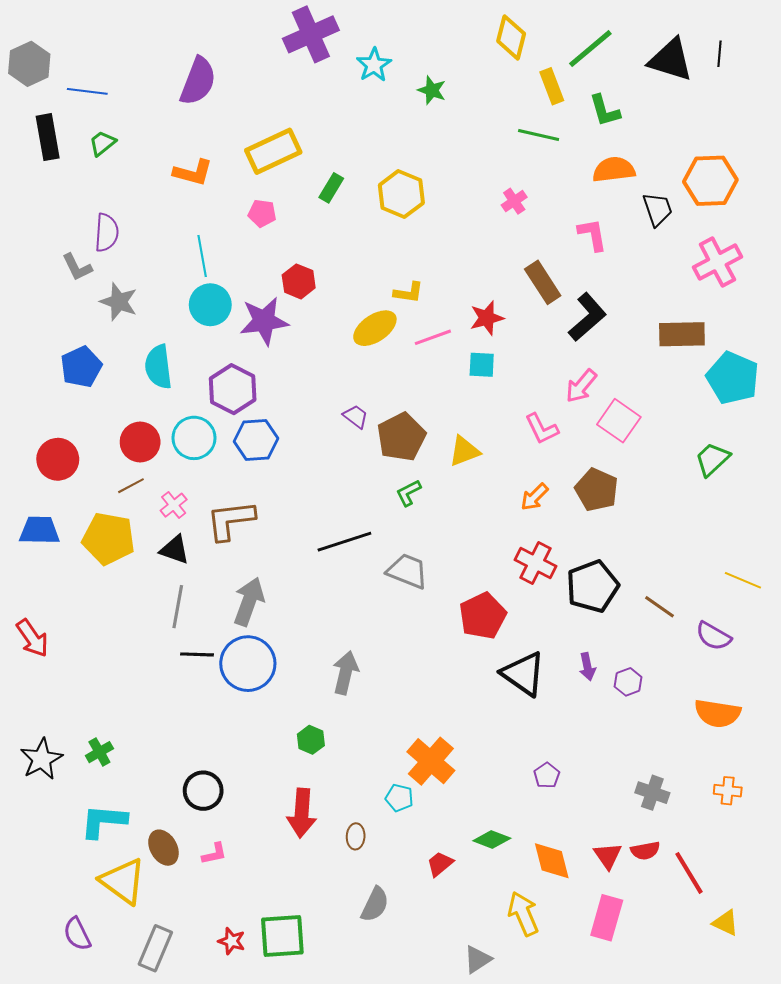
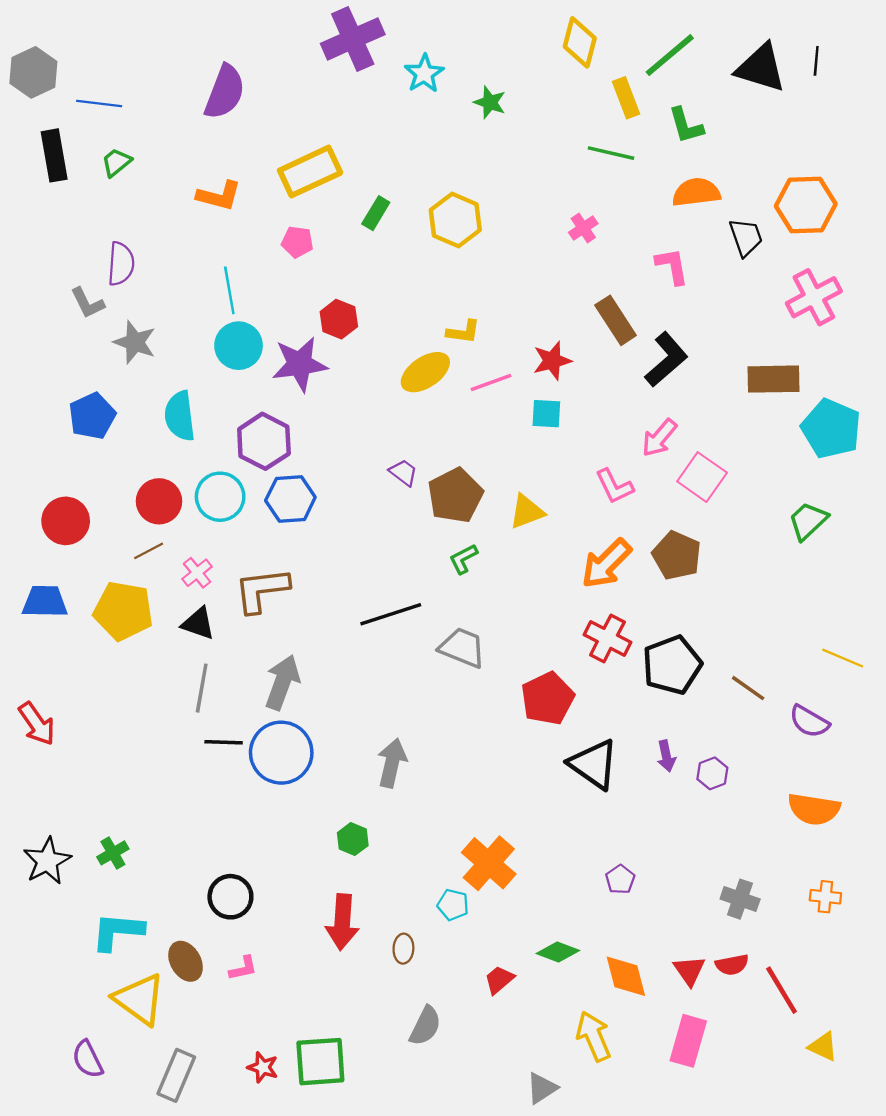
orange arrow: (535, 497) -> (606, 564), size x1.6

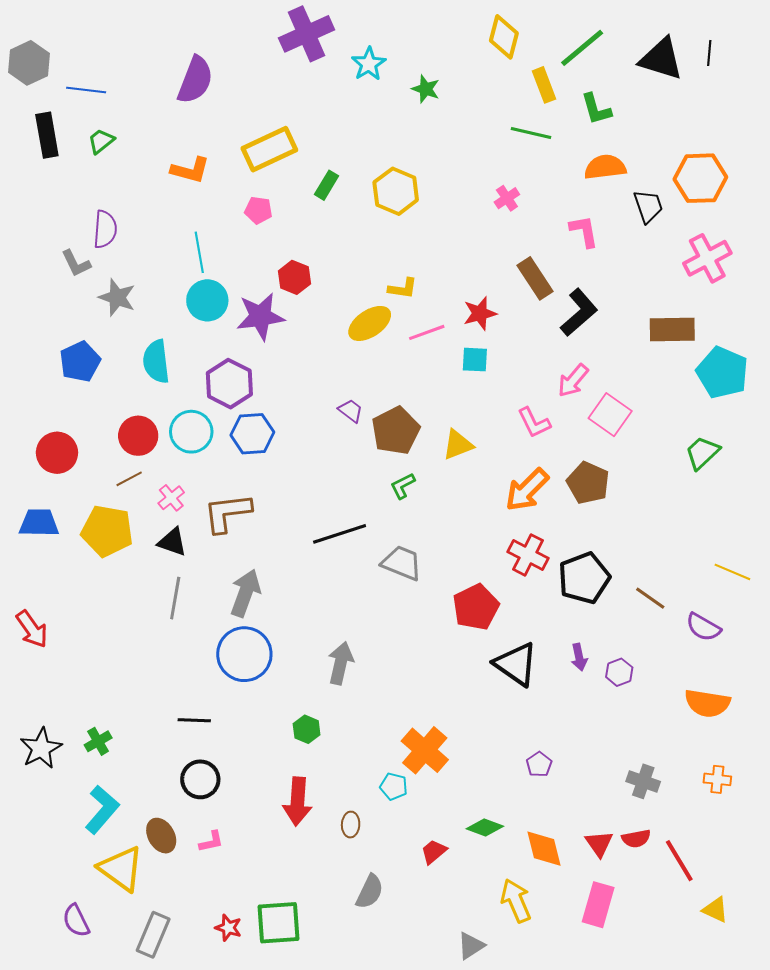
black line: (224, 742) -> (194, 720), moved
cyan L-shape: (118, 931) -> (102, 809), turned 126

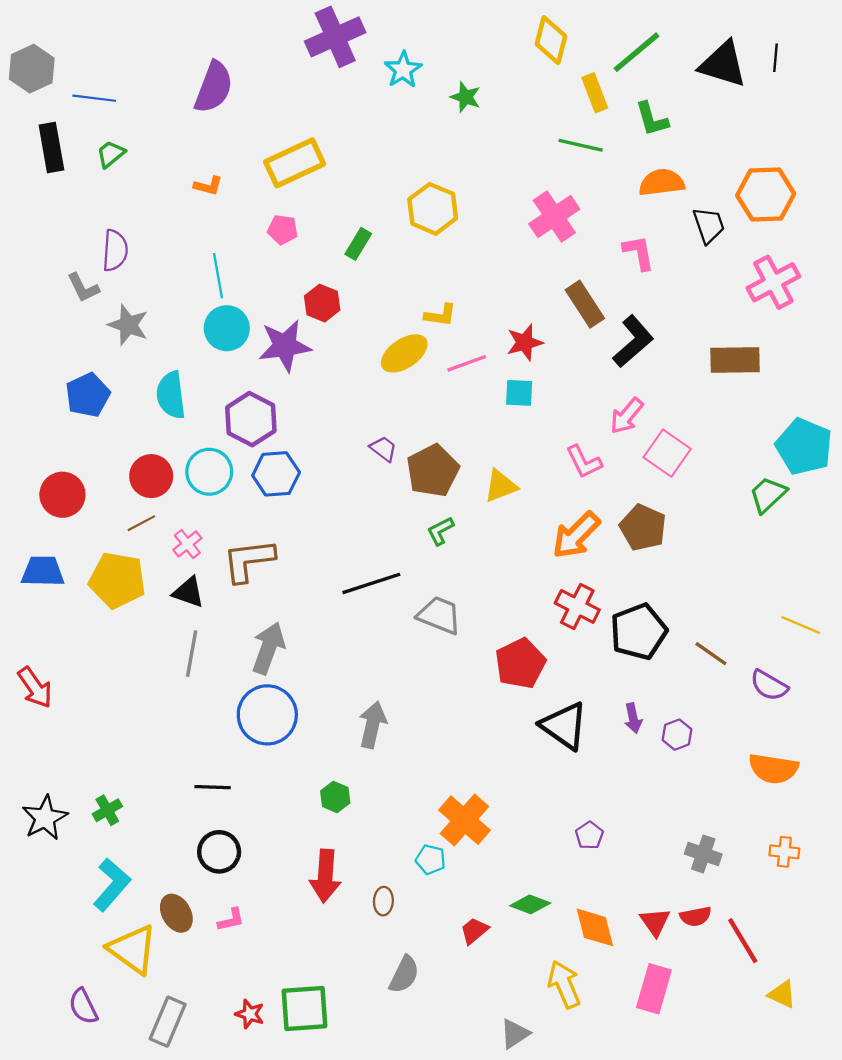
orange L-shape: (190, 170) -> (208, 186), size x0.7
green rectangle: (327, 185) -> (358, 244), moved
pink cross: (507, 198) -> (554, 216), size x1.8
cyan pentagon: (722, 373) -> (804, 447), moved

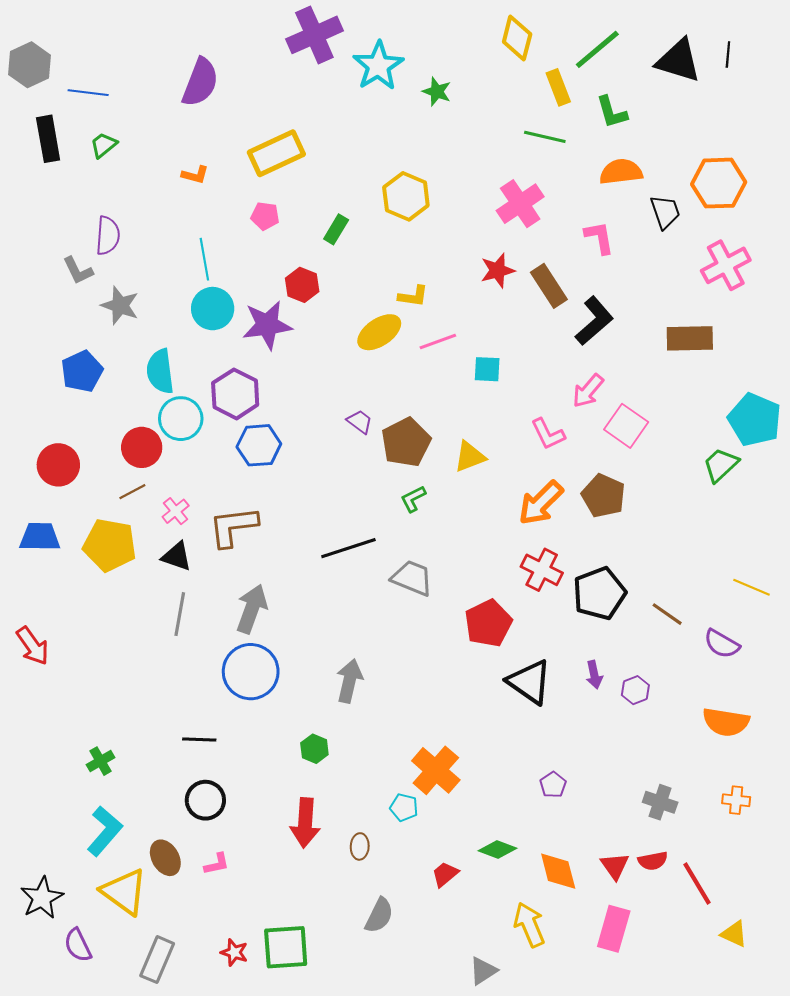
cyan star: (403, 70) -> (378, 66), size x1.4
red star: (525, 342) -> (498, 270), moved
cyan circle: (209, 472) -> (181, 419), moved
black star: (45, 818) -> (42, 898), moved

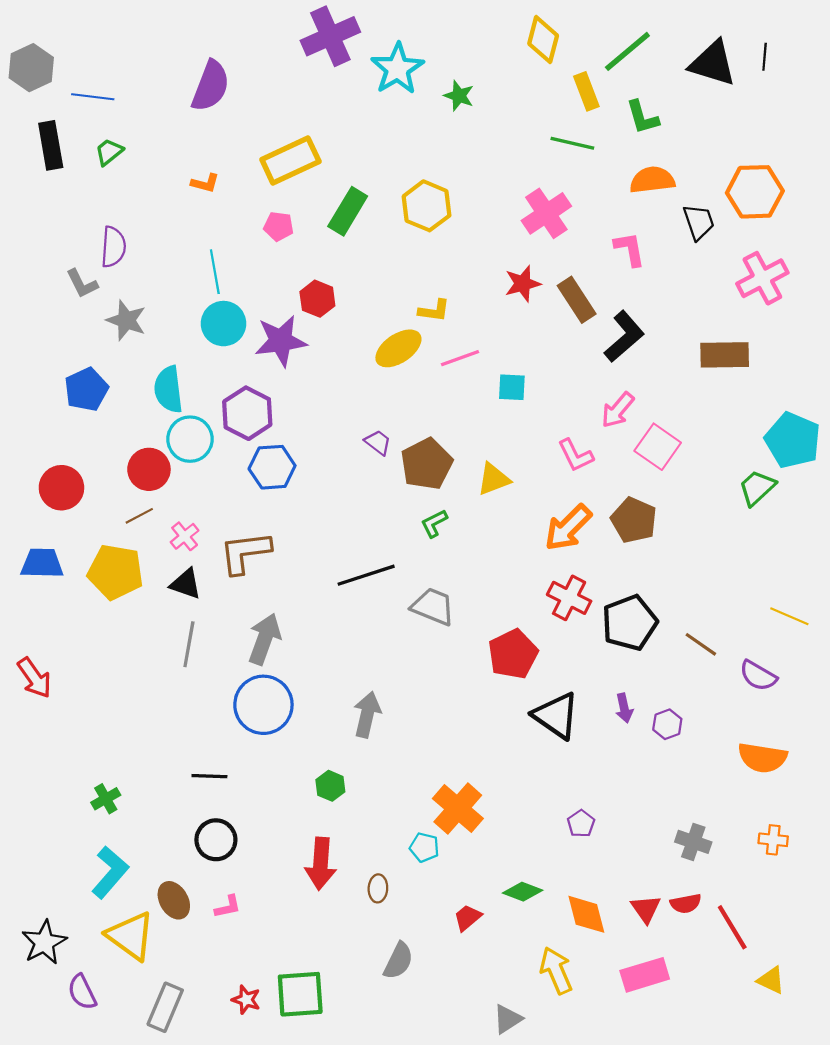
green rectangle: (336, 229) -> (348, 211), moved, size x1.5
pink rectangle: (614, 929) -> (645, 975), turned 57

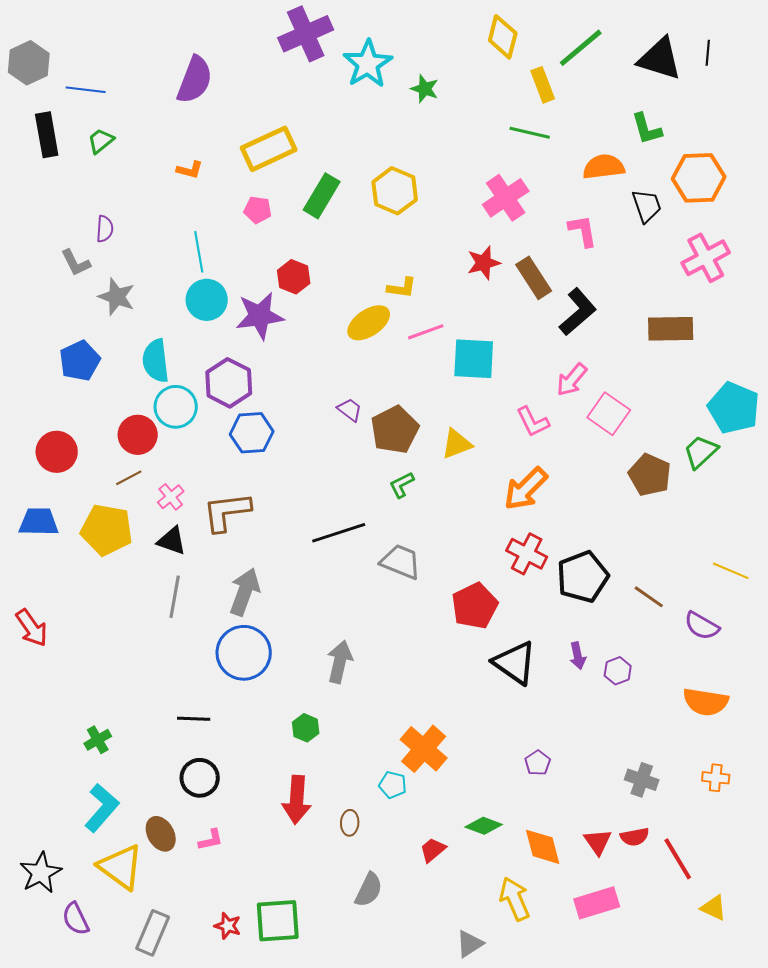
green L-shape: (643, 117) -> (647, 129), moved
purple semicircle: (113, 247) -> (105, 229), size x0.7
cyan square: (512, 387) -> (474, 359), size x1.6
brown pentagon: (634, 520) -> (650, 475), moved

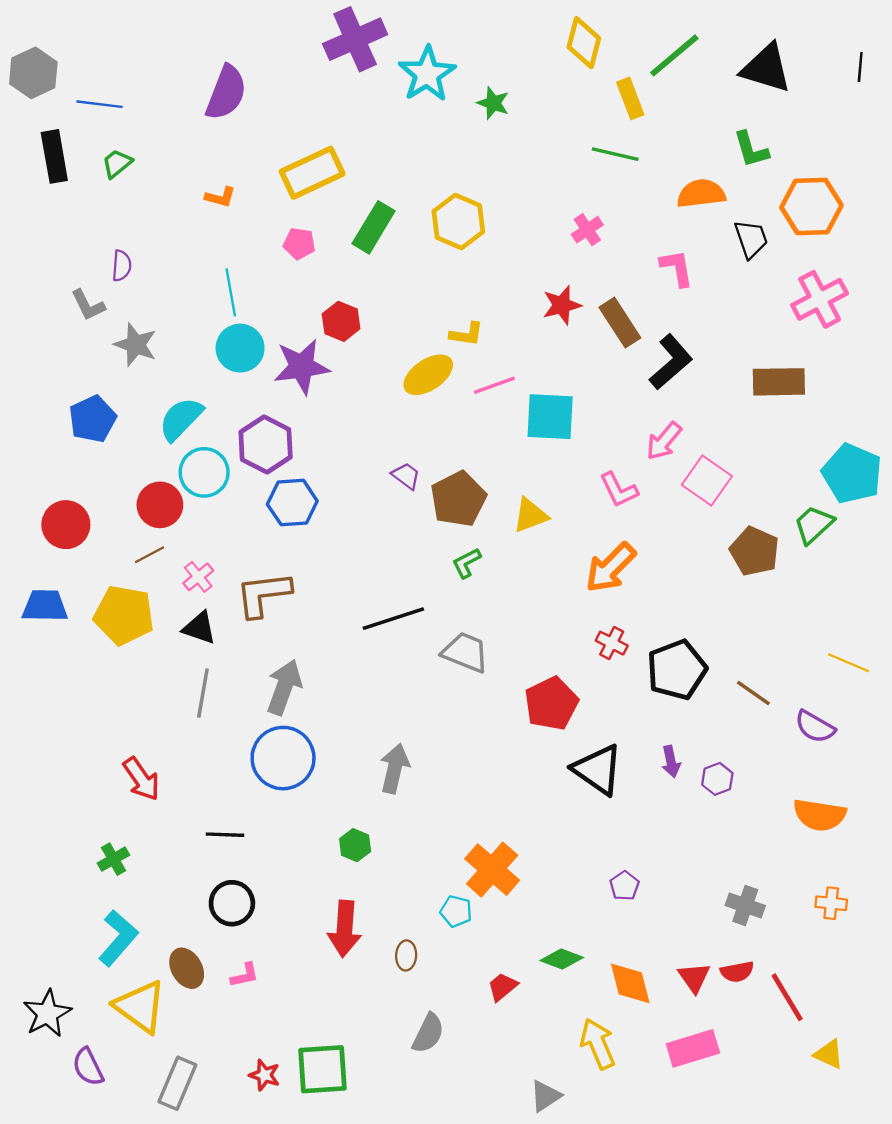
black line: (708, 53) -> (860, 67), moved
pink cross: (506, 198) -> (587, 230), size x0.6
cyan semicircle: (156, 361) -> (181, 419), turned 51
red cross: (527, 554) -> (612, 643), size x0.7
red arrow: (32, 628) -> (141, 779), moved

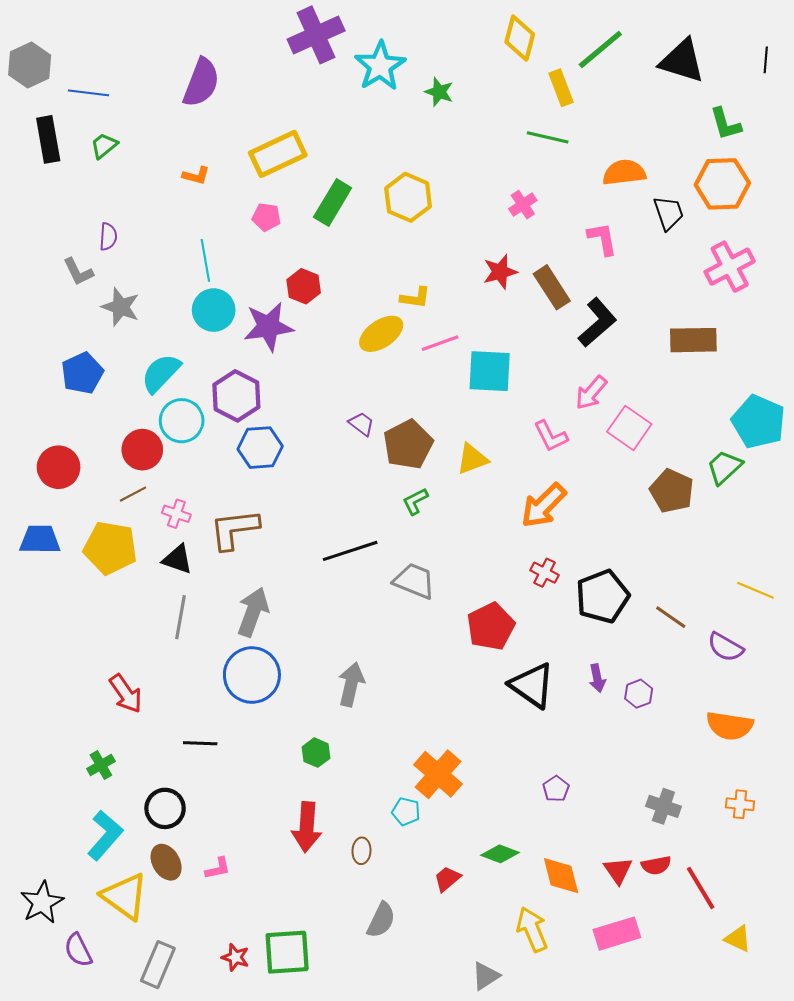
green L-shape: (751, 150) -> (725, 124), moved
pink cross: (198, 577) -> (176, 514), turned -32
black circle: (232, 903) -> (165, 808), moved

